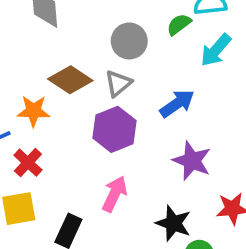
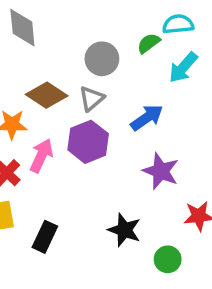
pink arrow: (114, 194) -> (41, 156), moved
black star: (173, 223) -> (124, 230), moved

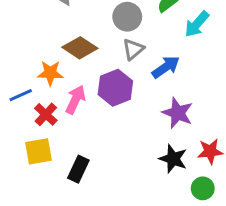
gray triangle: (92, 99) -> (133, 49), moved
black star: (124, 230) -> (173, 159), moved
green circle: (168, 259) -> (203, 188), moved

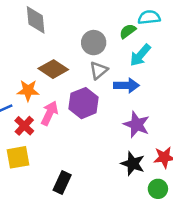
cyan arrow: (197, 24) -> (140, 55), moved
blue arrow: (166, 67) -> (126, 85), turned 35
black rectangle: (78, 169) -> (62, 183), moved

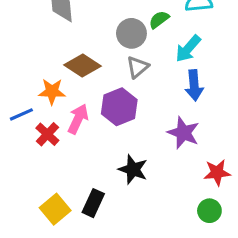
green semicircle: (128, 31) -> (159, 20), moved
blue arrow: (126, 85) -> (194, 85), moved, turned 85
yellow square: (18, 157) -> (55, 209), moved, turned -30
black star: (133, 164) -> (133, 169), moved

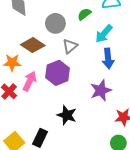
gray circle: (131, 33) -> (55, 23), moved
purple star: (183, 133) -> (101, 90), turned 30

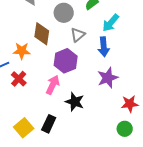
brown diamond: (33, 45) -> (42, 34), turned 65
blue arrow: (108, 58) -> (104, 47), moved
pink arrow: (30, 81) -> (53, 85), moved

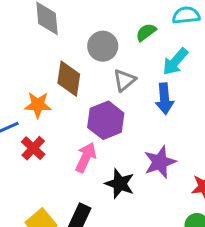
purple star: (108, 78) -> (160, 162), moved

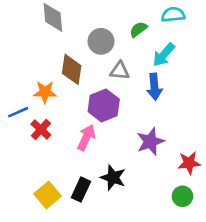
gray triangle: (124, 80) -> (120, 71), turned 45
black star: (120, 184) -> (113, 178), moved

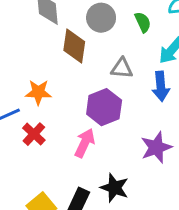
green semicircle: (138, 29) -> (143, 22), turned 102
gray circle: (101, 41) -> (101, 18), moved
brown diamond: (72, 69) -> (74, 46), moved

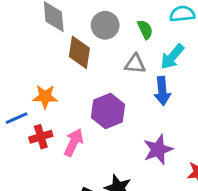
gray triangle: (122, 68) -> (135, 64), moved
red cross: (34, 134) -> (41, 137), turned 30
pink arrow: (85, 143) -> (74, 142), moved

